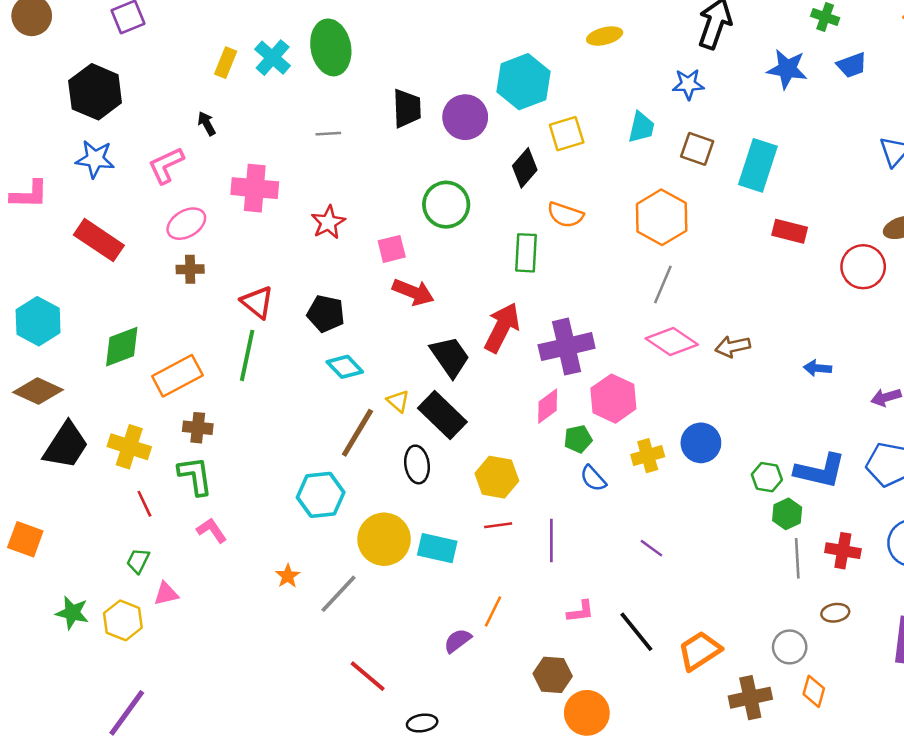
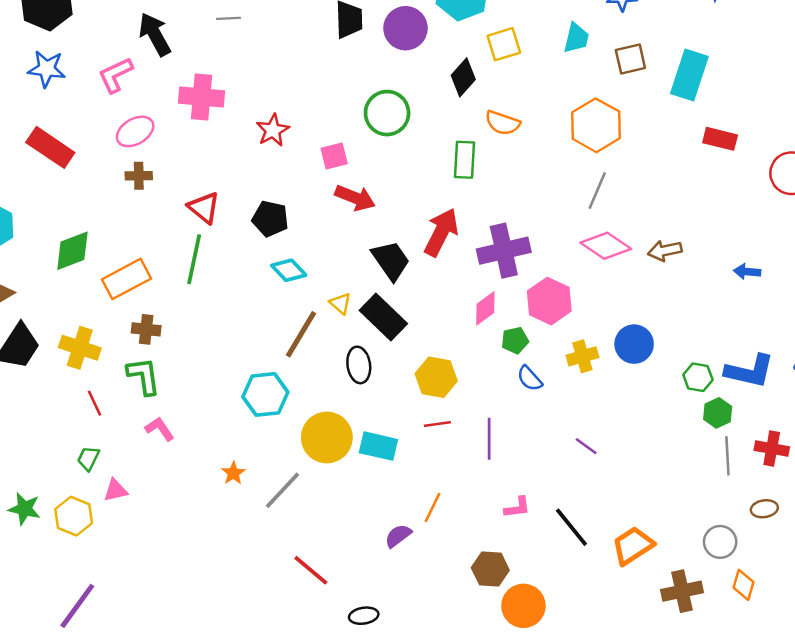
black arrow: (207, 123) -> (155, 34), size x1.8
gray line: (328, 134) -> (229, 18), moved
brown square: (697, 149) -> (630, 59), turned -32

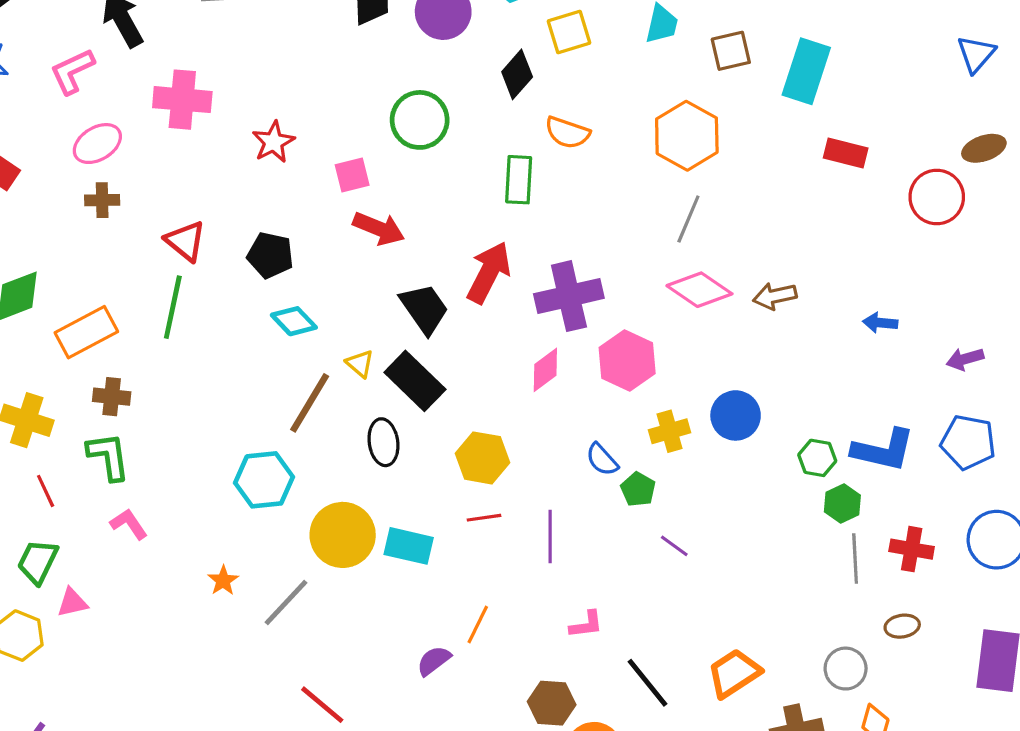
green pentagon: (515, 340) -> (638, 489), moved, turned -30
green trapezoid: (88, 458) -> (38, 562), size x1.4
black line: (571, 527) -> (648, 683), moved

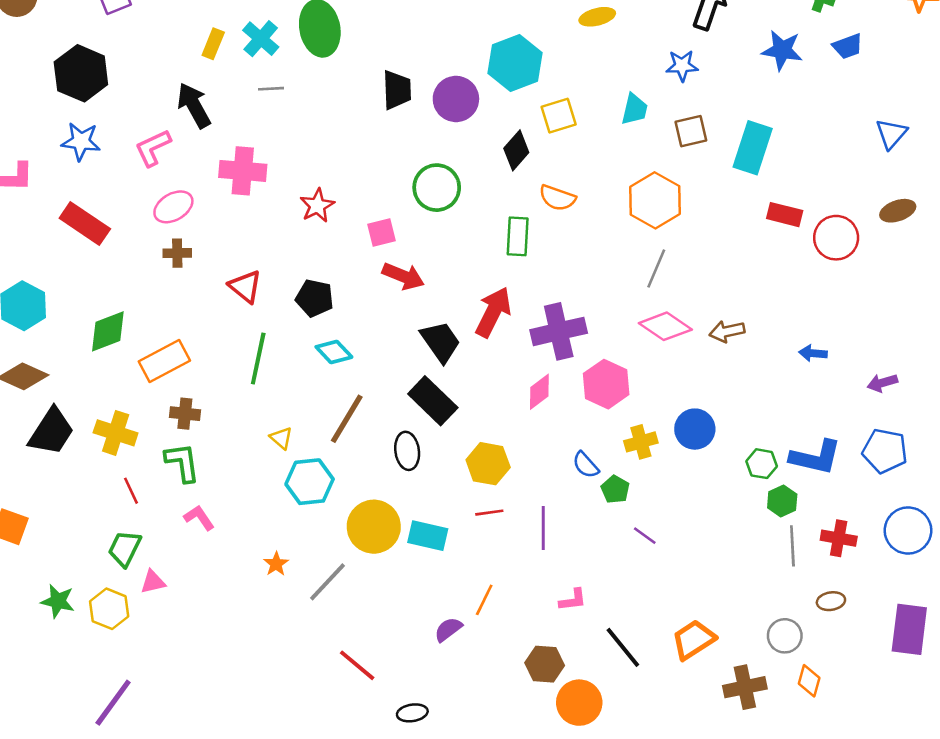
red circle: (937, 197) -> (836, 238), moved
green line: (173, 307) -> (258, 358), moved
yellow triangle: (360, 364) -> (281, 438), moved

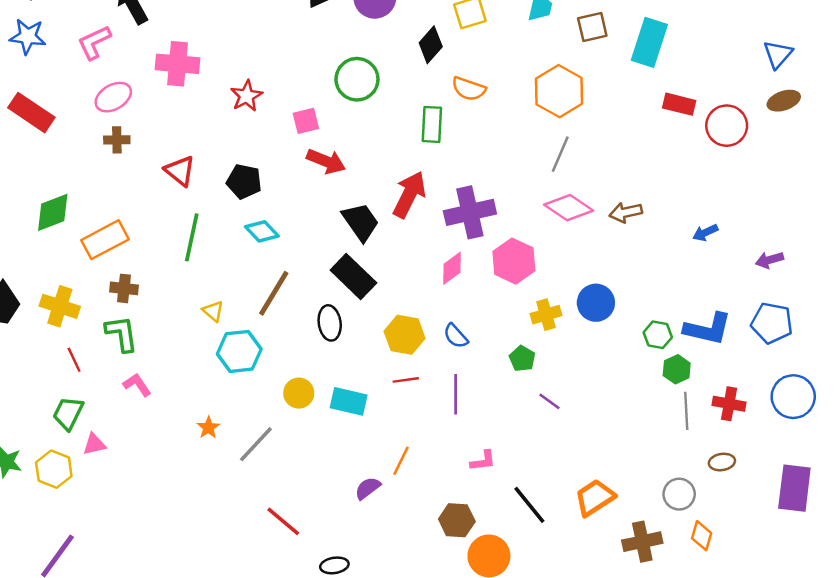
blue triangle: (891, 134) -> (778, 54), moved
blue arrow: (813, 353) -> (705, 233), turned -30
blue semicircle: (586, 465) -> (456, 336), moved
yellow circle: (374, 527) -> (299, 393), size x0.6

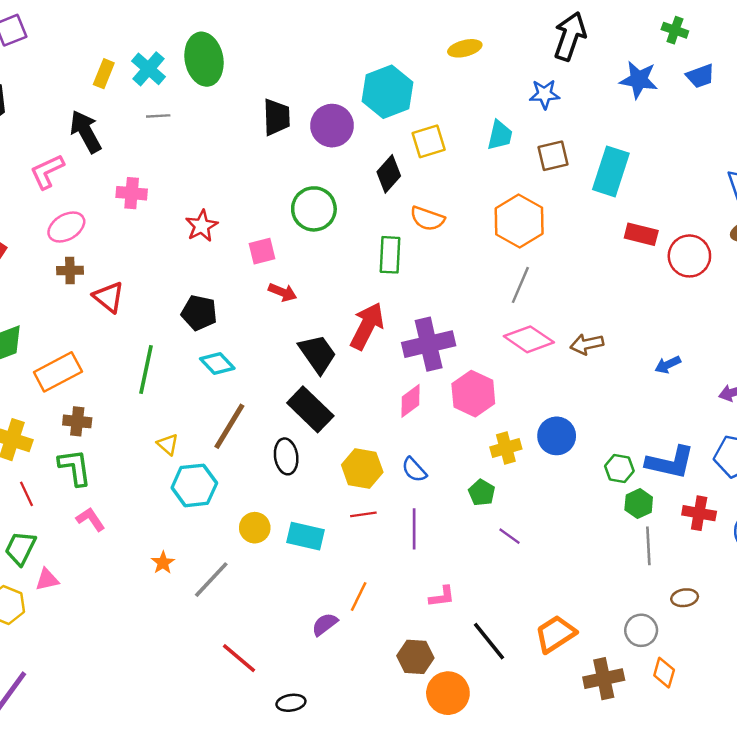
pink cross: (177, 64) -> (132, 193), size x0.7
red arrow: (326, 161) -> (283, 292), size x0.7
red triangle: (180, 171) -> (109, 297), moved
red cross: (729, 404) -> (699, 513), moved

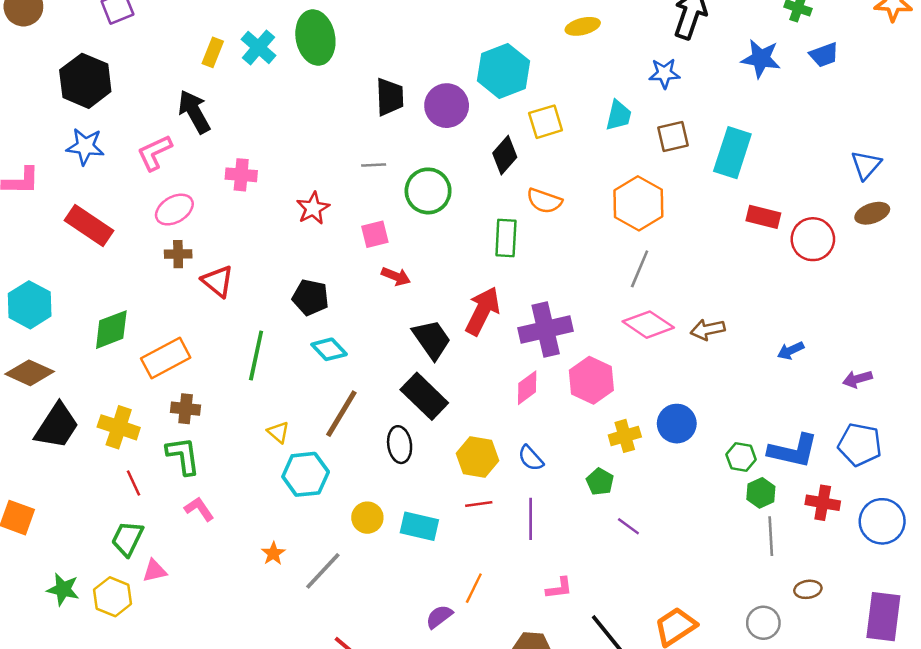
gray line: (158, 116) -> (374, 165), moved

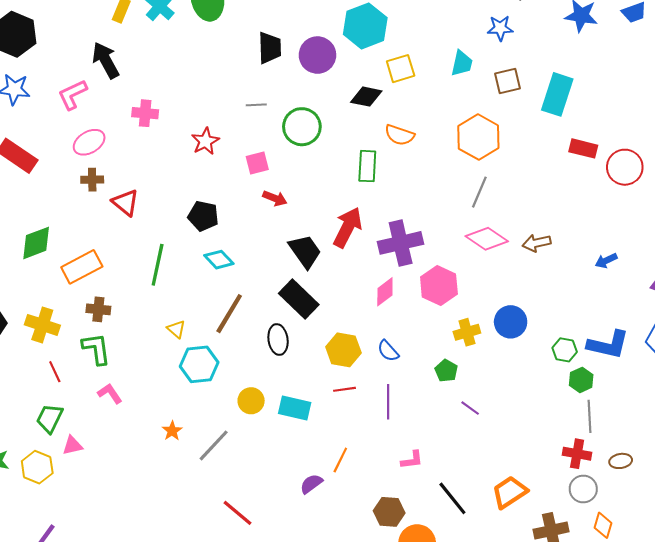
black diamond: (505, 155) -> (366, 97), turned 60
red cross: (823, 503) -> (577, 454), moved

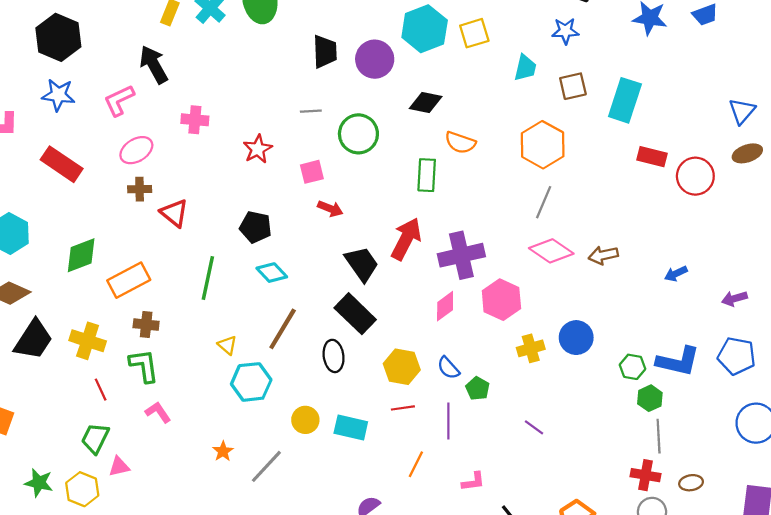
yellow square: (401, 69) -> (474, 33), moved
green pentagon: (446, 371) -> (478, 388), moved
orange line: (340, 460) -> (416, 464), moved

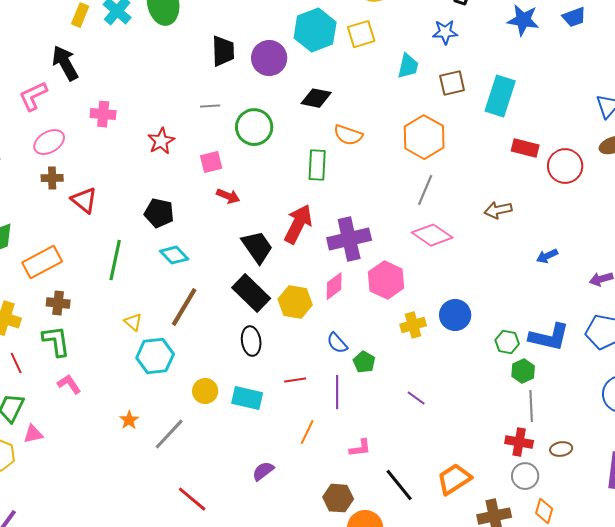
brown arrow: (603, 255) -> (498, 210), moved
black ellipse: (334, 356) -> (251, 341), moved
yellow hexagon: (402, 367) -> (295, 302), moved

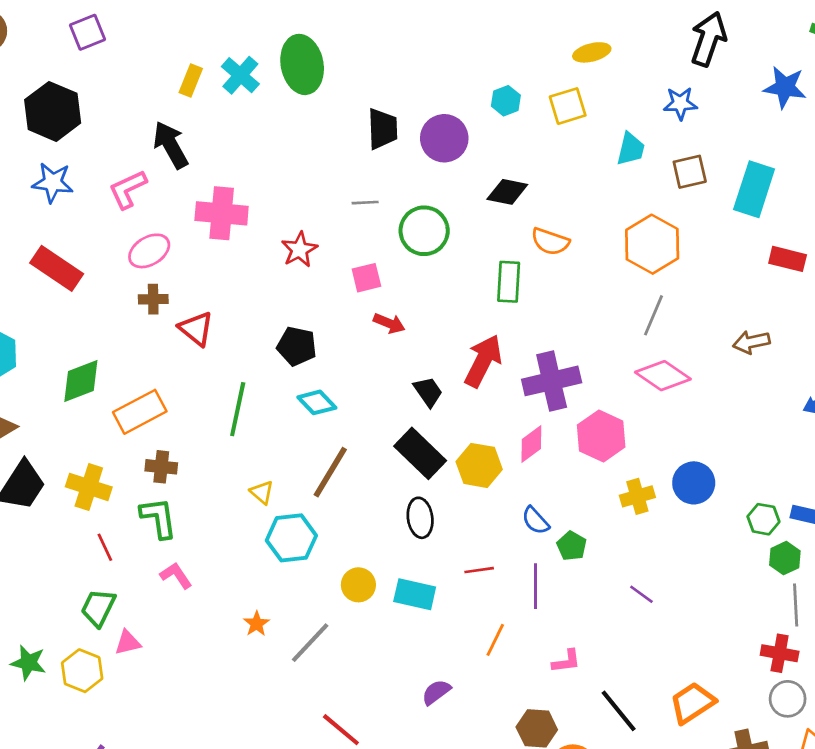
cyan hexagon: (315, 30) -> (506, 101), size x0.5
pink cross: (103, 114) -> (222, 213), size x1.5
black trapezoid: (257, 247) -> (428, 392), size x0.7

